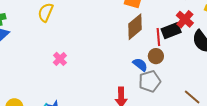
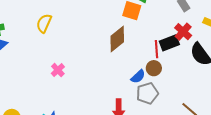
brown diamond: (135, 27) -> (117, 39), moved
blue semicircle: (140, 65) -> (138, 77), turned 98

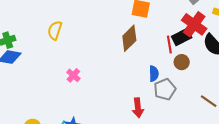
red cross: (183, 32) -> (194, 24), size x1.4
brown circle: (154, 68) -> (182, 62), moved
blue semicircle: (138, 77) -> (154, 74), turned -42

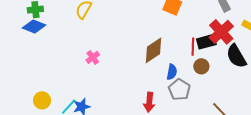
brown diamond: (129, 38) -> (153, 50), moved
gray pentagon: (165, 89) -> (179, 90), turned -30

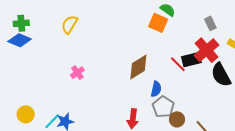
red line: (193, 47) -> (178, 64), turned -48
brown circle: (201, 66) -> (177, 119), moved

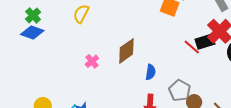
green cross: (21, 23) -> (33, 15), turned -35
brown diamond: (138, 67) -> (126, 51), moved
blue semicircle: (156, 89) -> (150, 72), moved

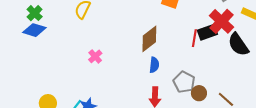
red line: (192, 47) -> (194, 38), turned 60
brown diamond: (126, 51) -> (149, 39), moved

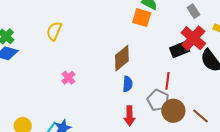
red line: (194, 38) -> (168, 81), moved
brown circle: (199, 93) -> (173, 111), size x1.5

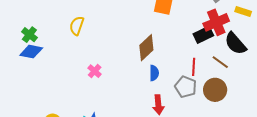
red cross: (193, 38) -> (216, 22), turned 30
brown circle: (173, 111) -> (215, 90), moved
brown line: (201, 116) -> (220, 62), moved

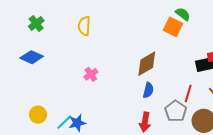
yellow semicircle: (77, 26) -> (84, 26), turned -30
blue diamond: (31, 52) -> (32, 57), moved

